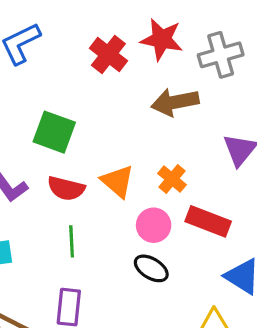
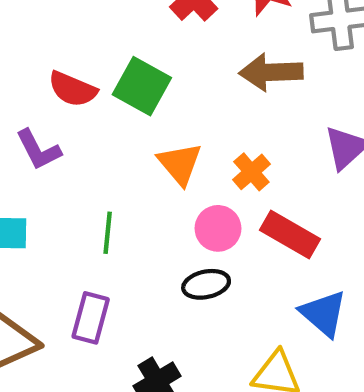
green square: (54, 132) -> (142, 86), moved
red semicircle: (66, 188) -> (73, 89), moved
black ellipse: (151, 268) -> (206, 284), turned -52

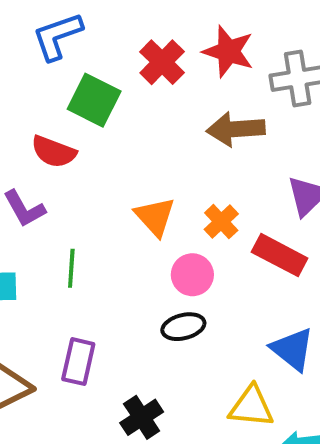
green square: (142, 86) -> (94, 100), moved
green line: (108, 233) -> (71, 268), moved
red rectangle: (290, 235) -> (280, 255), moved

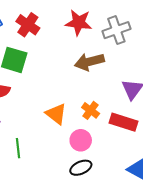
red cross: (162, 62) -> (28, 25), moved

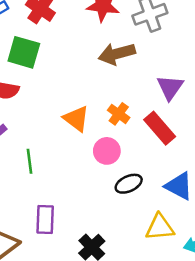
red rectangle: (124, 122) -> (160, 128), turned 32
black ellipse: (81, 168) -> (129, 184), moved

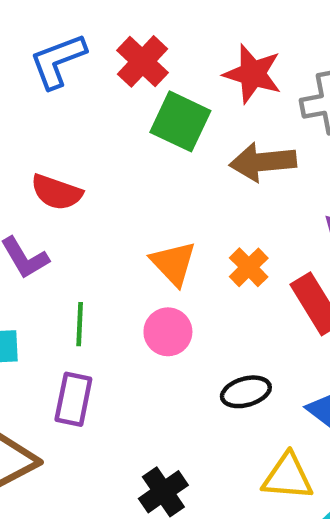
green square: (24, 52) -> (180, 121), moved
pink circle: (107, 151) -> (168, 332), moved
purple rectangle: (45, 219) -> (73, 399), moved

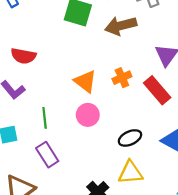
orange cross: (249, 267) -> (122, 78), turned 30
purple rectangle: (73, 399) -> (47, 155), turned -35
yellow triangle: (288, 477) -> (130, 173), moved

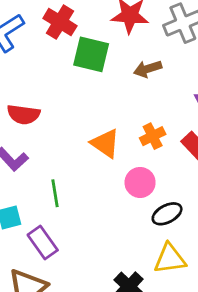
brown arrow: (121, 26) -> (148, 69), size x0.7
pink circle: (88, 115) -> (140, 182), moved
purple rectangle: (47, 155) -> (43, 242), moved

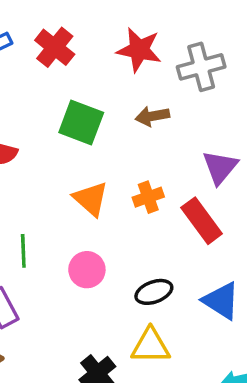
green square: (91, 54) -> (81, 122), moved
pink circle: (140, 182) -> (87, 270), moved

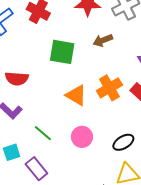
orange cross: (148, 197) -> (109, 88), size x1.4
green line: (23, 251) -> (43, 133), turned -36

